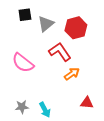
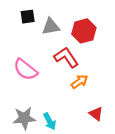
gray triangle: (46, 24) -> (51, 26), turned 30
red triangle: (87, 103) -> (96, 114), turned 32
gray star: (22, 107) -> (24, 118), size x1.5

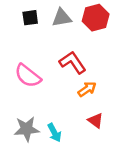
gray triangle: (51, 26) -> (62, 18), moved
red hexagon: (84, 31) -> (96, 18), moved
red triangle: (96, 114) -> (96, 121), moved

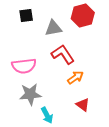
gray triangle: (62, 18) -> (53, 28), moved
pink semicircle: (28, 76) -> (24, 66), turned -45
gray star: (27, 129) -> (30, 94), moved

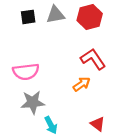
gray triangle: (53, 28) -> (55, 15), moved
red L-shape: (63, 54) -> (93, 59), moved
red triangle: (83, 105) -> (98, 124), moved

